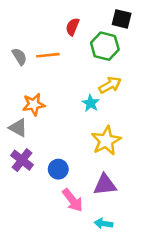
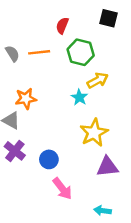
green hexagon: (105, 46) -> (81, 52), moved
purple triangle: (105, 185) -> (107, 167), moved
cyan arrow: (104, 224) -> (102, 211), moved

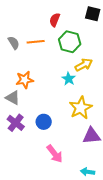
blue circle: (49, 159) -> (44, 122), moved

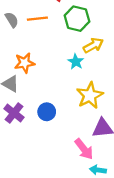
pink arrow: (55, 154) -> (84, 149), moved

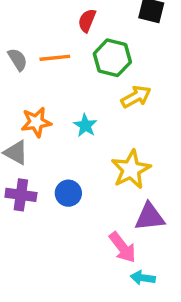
cyan star: (76, 62) -> (85, 125), moved
purple cross: (14, 113) -> (21, 195), turned -30

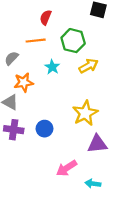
red semicircle: (87, 21) -> (46, 17), moved
gray semicircle: (18, 59) -> (11, 58), moved, turned -104
cyan star: (85, 125) -> (52, 67), moved
pink arrow: (123, 247) -> (66, 168), moved, turned 95

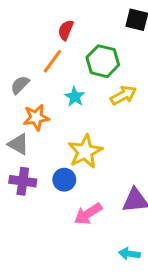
orange line: (36, 41) -> (52, 61), turned -48
yellow star: (85, 113) -> (85, 152), moved
pink arrow: (66, 168) -> (88, 214), moved

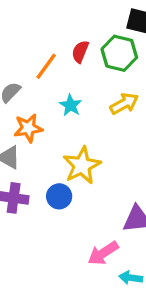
red semicircle: (66, 30) -> (80, 52), moved
green hexagon: (103, 61) -> (119, 53), moved
pink arrow: (88, 214) -> (103, 253), moved

